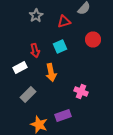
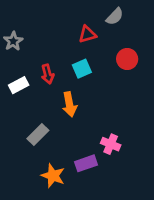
gray star: (36, 16) -> (13, 41), moved
white rectangle: (20, 68) -> (19, 85), moved
pink cross: (81, 92) -> (111, 144), moved

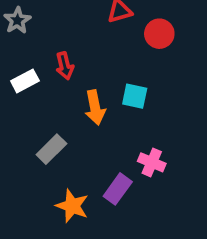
red circle: (127, 59) -> (159, 34), moved
cyan square: (82, 69) -> (135, 96), moved, turned 36
purple rectangle: (86, 163) -> (118, 189), turned -35

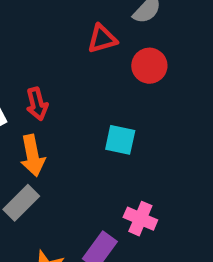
orange arrow: (95, 107) -> (32, 156), moved

